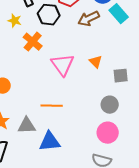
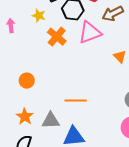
pink triangle: (63, 65) -> (90, 33), moved, turned 45

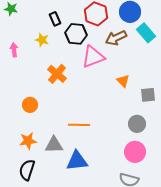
orange cross: (57, 37) -> (57, 74), moved
orange star: (25, 117) -> (28, 141), turned 30

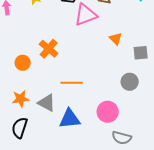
orange cross: (57, 74) -> (49, 49), moved
gray triangle: (54, 145) -> (47, 103), turned 30
pink circle: (135, 152) -> (108, 112), moved

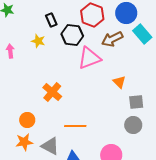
gray square: (141, 53) -> (136, 102), moved
orange circle: (23, 63) -> (27, 120), moved

